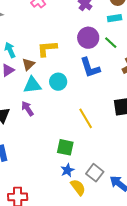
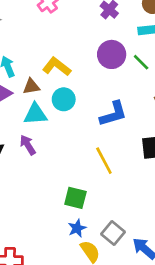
yellow L-shape: (47, 49) -> (57, 67), turned 40
brown triangle: (28, 64) -> (31, 86), turned 32
blue L-shape: (90, 68) -> (113, 114), moved, turned -90
cyan circle: (58, 82) -> (64, 99), moved

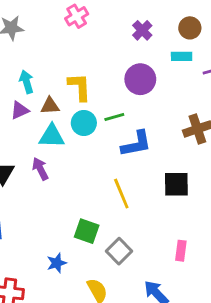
green line: (141, 62) -> (114, 117), moved, turned -66
yellow L-shape: (57, 67) -> (80, 87), turned 44
blue star: (77, 228) -> (57, 263), moved
gray square: (113, 233) -> (119, 251), moved

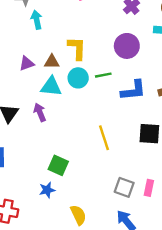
cyan arrow: (26, 82) -> (37, 20), moved
blue L-shape: (136, 144) -> (133, 90), moved
green square: (87, 231) -> (58, 165), moved
gray square: (119, 251) -> (124, 187), moved, turned -30

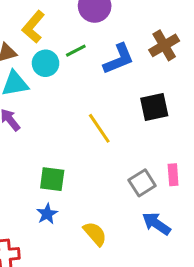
yellow L-shape: (77, 48) -> (33, 27), turned -125
gray square: (124, 187) -> (142, 183), turned -36

